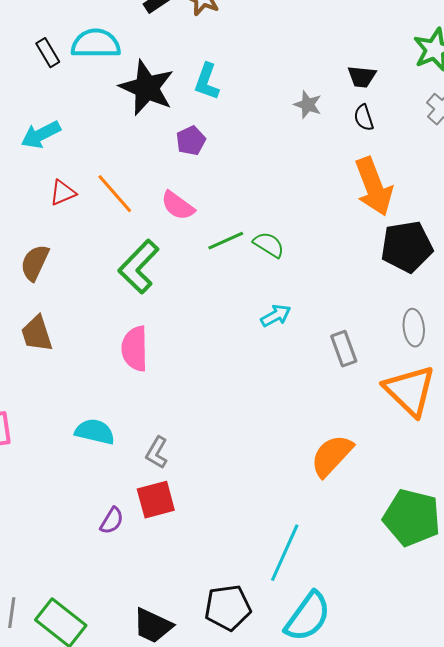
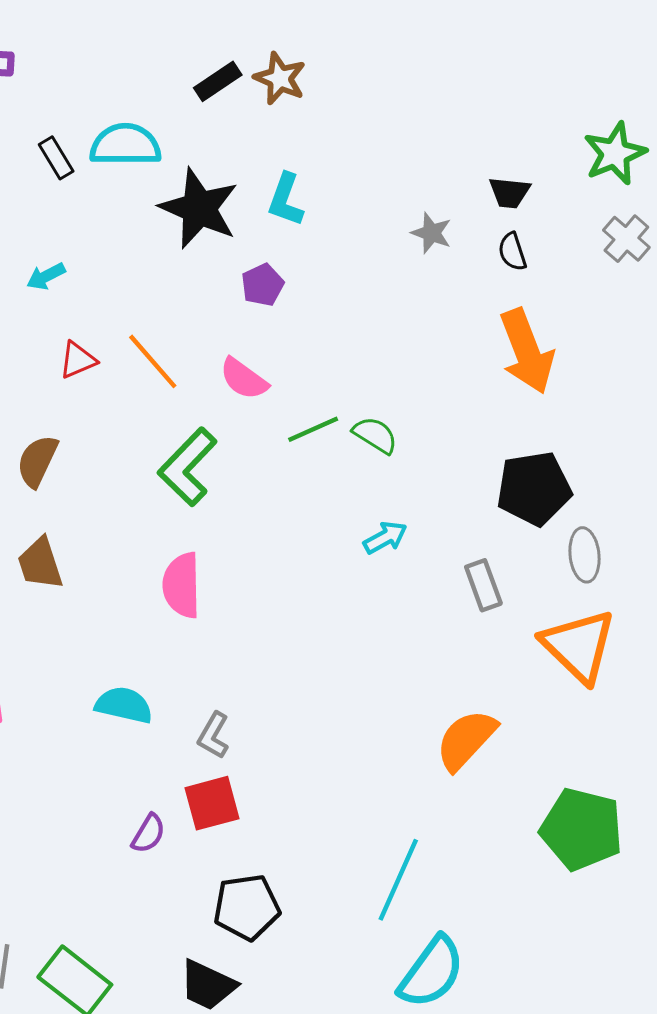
cyan arrow: (41, 135) -> (46, 276), size x0.7
black pentagon: (407, 247) -> (534, 488), moved
black pentagon: (228, 608) -> (247, 907), moved

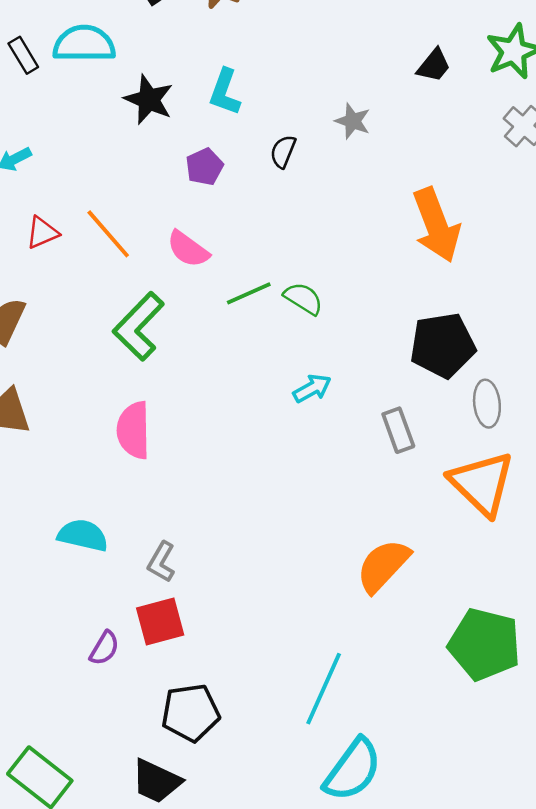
black trapezoid: (509, 193) -> (434, 65), moved, turned -57
black star: (199, 208) -> (149, 100), size x0.7
black semicircle: (512, 252) -> (283, 152), moved, turned 40

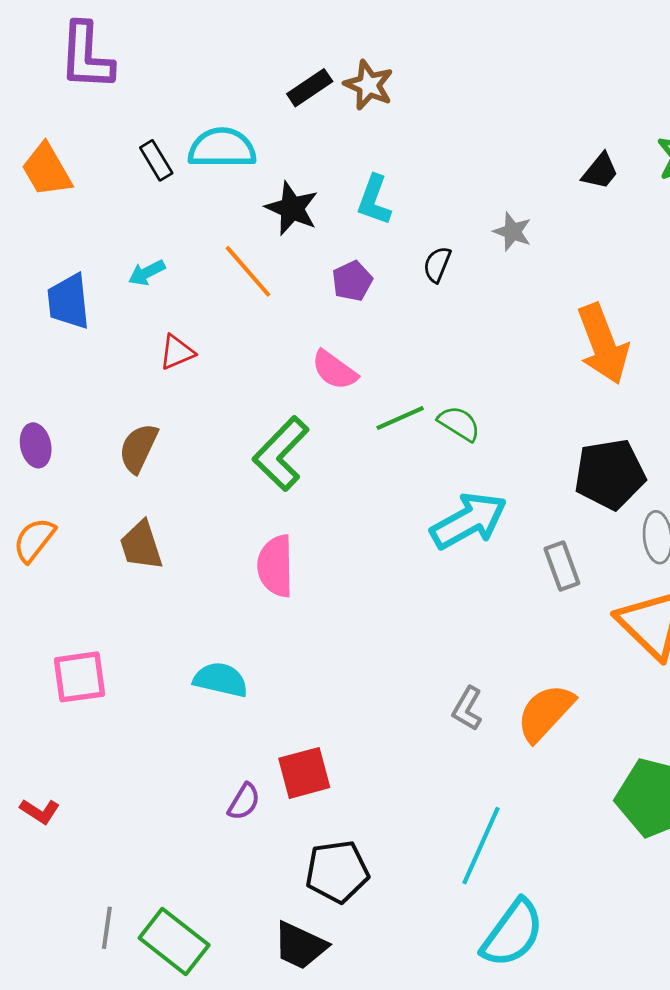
orange line: (108, 234) -> (248, 271), moved
cyan arrow: (312, 388) -> (469, 521), size x1.8
gray L-shape: (161, 562) -> (467, 708), moved

